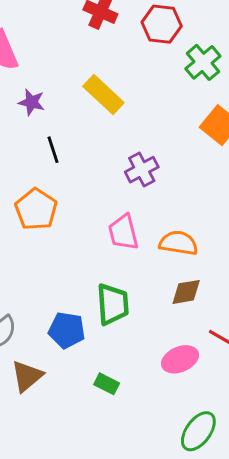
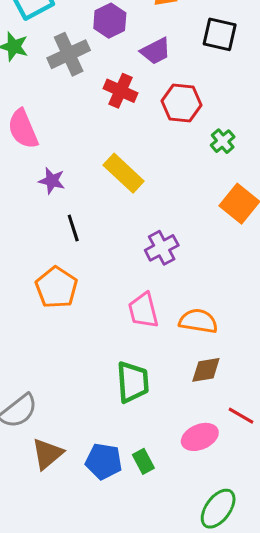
green cross: (203, 62) -> (223, 141), size x0.7
blue pentagon: (67, 330) -> (104, 461), moved
green rectangle: (107, 384) -> (143, 461), moved, turned 35

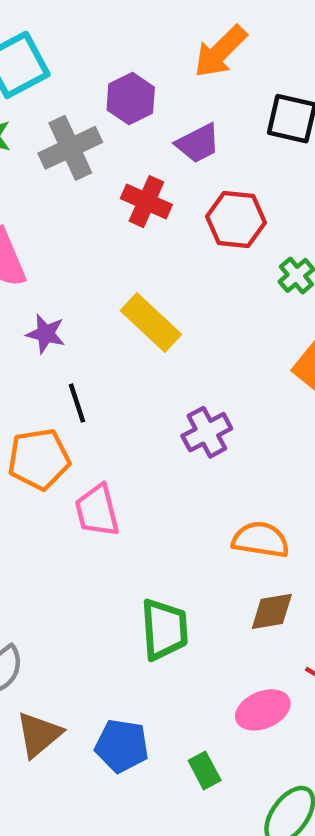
orange pentagon: (56, 287) -> (39, 459), moved, turned 30
pink trapezoid: (143, 310) -> (97, 511), moved
green rectangle: (143, 461) -> (205, 770), moved

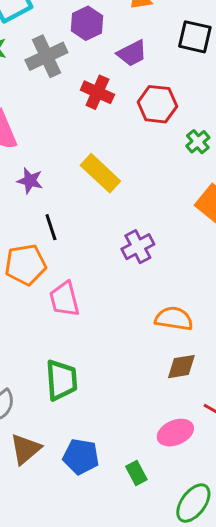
green trapezoid: (164, 629) -> (61, 380), moved

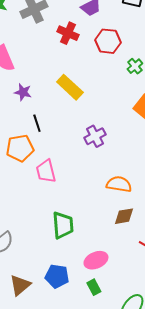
green trapezoid: (61, 380) -> (63, 225), moved
pink ellipse: (175, 433) -> (96, 260), moved
brown triangle: (25, 449) -> (20, 285), moved

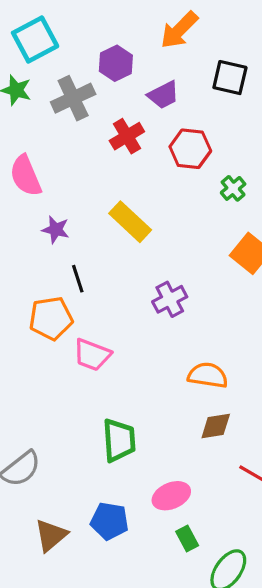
red cross: (68, 33) -> (127, 136), turned 35
pink trapezoid: (46, 171) -> (92, 355), turned -55
green rectangle: (94, 287) -> (187, 538), moved

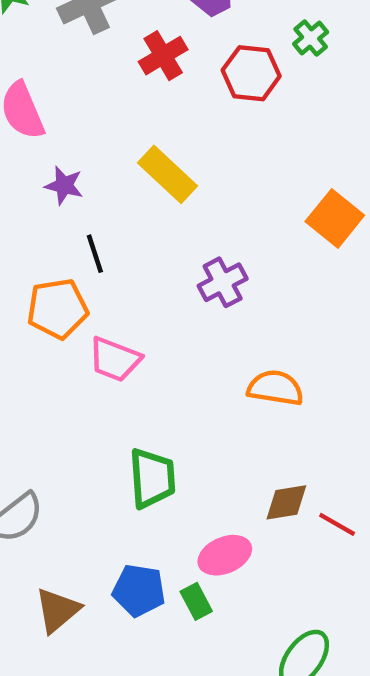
green cross: (233, 188) -> (311, 38), moved
brown diamond: (216, 426) -> (286, 502), moved
green rectangle: (187, 538) -> (196, 601), moved

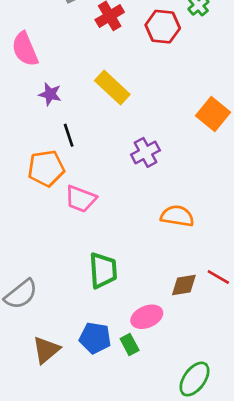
red line: (337, 524) -> (218, 277), moved

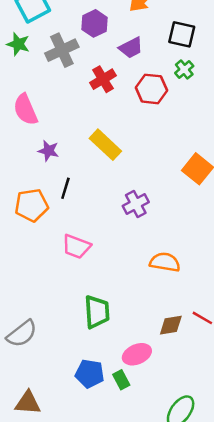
black line: (69, 135) -> (65, 188), turned 35
orange pentagon: (46, 168) -> (31, 205), moved
brown triangle: (46, 350) -> (28, 403), moved, turned 44

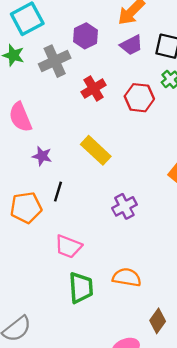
purple trapezoid: (131, 48) -> (131, 45), moved
orange semicircle: (165, 262) -> (127, 277), moved
green trapezoid: (97, 312) -> (81, 288), moved
brown diamond: (171, 325) -> (158, 321), turned -45

